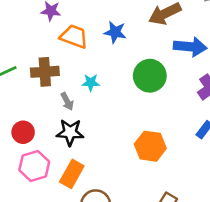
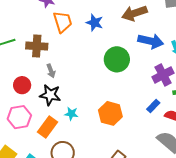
orange trapezoid: (74, 37) -> (63, 22), turned 45
cyan star: (91, 83) -> (71, 114), moved
red circle: (23, 132) -> (22, 85), moved

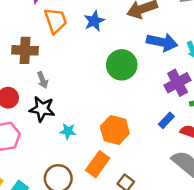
blue star: (95, 23) -> (94, 21), turned 30
orange rectangle: (47, 127) -> (98, 164), moved

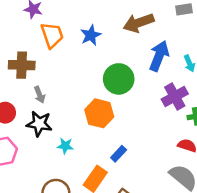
blue arrow: (162, 42) -> (159, 56), turned -80
blue rectangle: (166, 120) -> (119, 154), moved
orange hexagon: (115, 130) -> (99, 113), moved

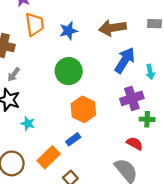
green circle: (119, 79) -> (69, 71), moved
gray arrow: (40, 95) -> (14, 74), turned 48
orange hexagon: (99, 113) -> (83, 109), moved

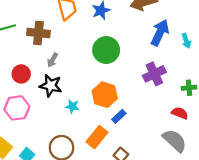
purple cross: (132, 98) -> (154, 74), moved
orange hexagon: (83, 109) -> (105, 95), moved

